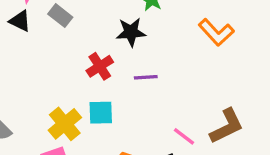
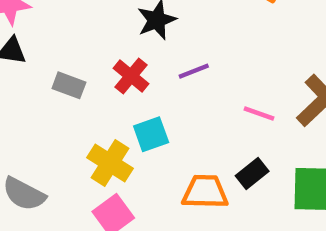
gray rectangle: (60, 16) -> (69, 85), moved
pink line: (184, 136) -> (259, 114), moved

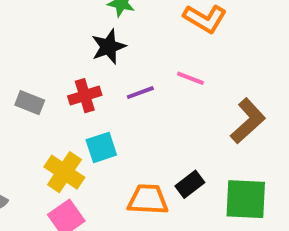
red cross: (131, 76) -> (85, 96), turned 32
pink line: (259, 114) -> (190, 78), moved

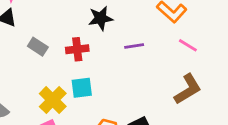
pink line: (190, 78) -> (188, 45), moved
purple line: (140, 93) -> (134, 46), moved

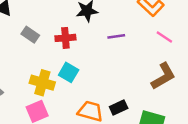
cyan square: (82, 88) -> (69, 72), turned 36
yellow cross: (53, 100) -> (42, 83), turned -30

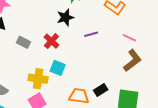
pink line: (164, 37) -> (129, 38), moved
red cross: (65, 38) -> (51, 41), turned -35

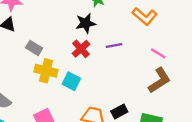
red cross: (51, 41) -> (81, 49), moved
yellow cross: (38, 79) -> (46, 71), moved

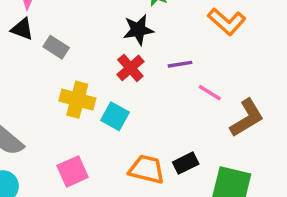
gray rectangle: (34, 48) -> (56, 47), moved
pink line: (158, 53) -> (210, 93), moved

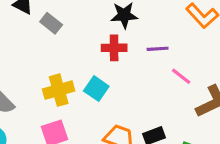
red cross: (130, 68) -> (114, 48), turned 35
yellow cross: (77, 100) -> (59, 90), moved, turned -36

